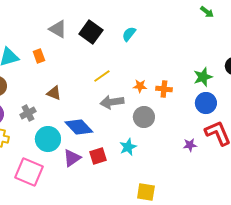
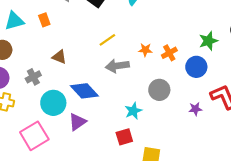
orange cross: (164, 89) -> (169, 53), turned -35
blue circle: (206, 103) -> (196, 67), moved
gray circle: (144, 117) -> (159, 90), moved
red square: (98, 156) -> (124, 137), moved
pink square: (29, 172) -> (34, 136), turned 36

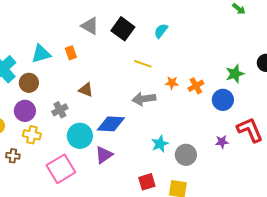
yellow line: (107, 40) -> (143, 64), moved, turned 54
gray circle: (159, 90) -> (186, 155), moved
blue diamond: (84, 91) -> (111, 124), turned -44
red square: (124, 137) -> (147, 182), moved

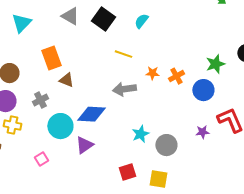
orange rectangle: (71, 53) -> (51, 58), moved, size x1.6
cyan triangle: (41, 54) -> (21, 23), moved, turned -30
pink square: (61, 169) -> (41, 159), size x0.5

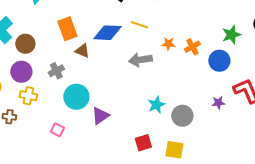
blue diamond: (91, 114) -> (107, 33), moved
pink square: (41, 159) -> (57, 130), turned -32

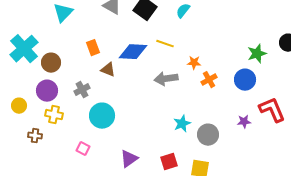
orange rectangle: (67, 29) -> (93, 48), size x0.7
orange cross: (192, 47) -> (209, 80), moved
purple triangle: (100, 116) -> (129, 159), moved

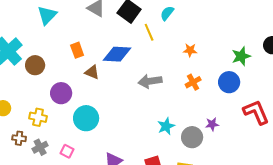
yellow line: (165, 44) -> (149, 32), moved, turned 48
orange star: (194, 63) -> (190, 50), moved
gray cross: (82, 90) -> (40, 147), moved
purple circle: (47, 91) -> (61, 93), moved
purple star: (244, 122) -> (212, 124), moved

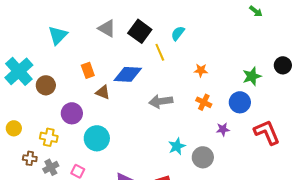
orange cross: (193, 82) -> (204, 102), turned -35
purple star: (212, 124) -> (223, 129), moved

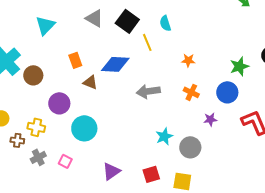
cyan semicircle: (178, 33) -> (165, 23), turned -56
brown cross: (30, 158) -> (17, 140), moved

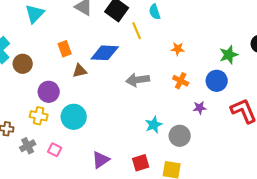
brown triangle: (90, 82) -> (80, 71), turned -35
yellow cross: (36, 127) -> (39, 116), moved

